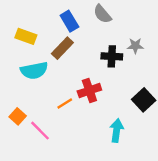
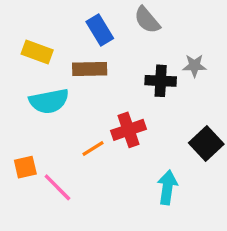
brown rectangle: (62, 48) -> (90, 69), turned 45
orange square: (18, 116) -> (25, 167), turned 35

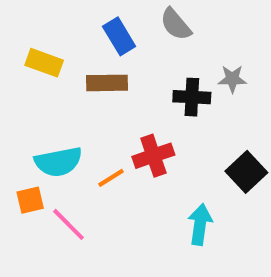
cyan semicircle: (49, 101) -> (58, 162), moved

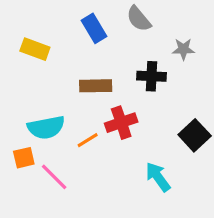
gray star: (232, 79) -> (183, 49), moved
brown rectangle: (107, 83) -> (96, 86), moved
cyan arrow: (200, 224) -> (158, 177), turned -44

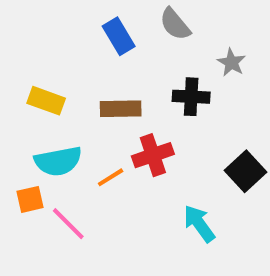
yellow rectangle: (35, 49) -> (46, 101), moved
gray star: (183, 49) -> (231, 62), turned 30

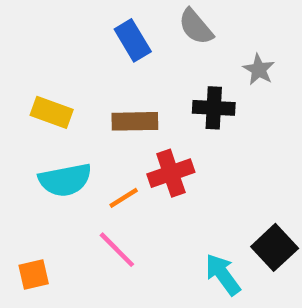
black square: (246, 171) -> (275, 247), moved
orange square: (30, 199) -> (34, 274), moved
pink line: (68, 224) -> (117, 250), moved
cyan arrow: (199, 224) -> (223, 274), moved

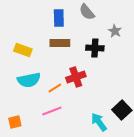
blue rectangle: (133, 40) -> (59, 18), turned 30
brown rectangle: (135, 121) -> (60, 43), moved
pink line: (117, 250) -> (52, 111), turned -66

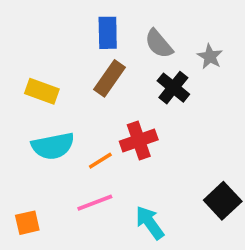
gray semicircle: (87, 12) -> (159, 44), moved
brown rectangle: (60, 43) -> (109, 78), turned -54
black cross: (95, 48) -> (173, 88), turned 36
cyan arrow: (99, 122) -> (150, 223), moved

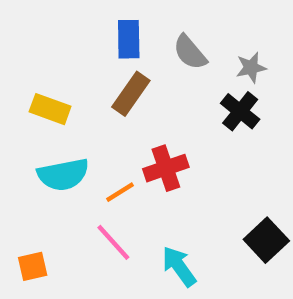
gray star: (210, 57) -> (251, 68), turned 30
black cross: (173, 88) -> (240, 111), moved
pink line: (95, 203) -> (113, 242), turned 69

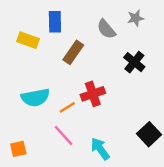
blue rectangle: (129, 39) -> (55, 22), moved
gray star: (251, 68) -> (136, 18), moved
yellow rectangle: (50, 109) -> (28, 40), moved

